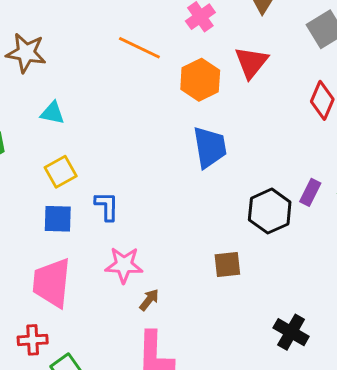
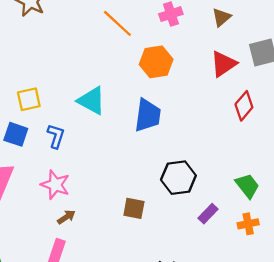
red triangle: (251, 62) -> (223, 64), moved
cyan triangle: (52, 113) -> (92, 101), moved, size x1.5
purple rectangle: (310, 192) -> (208, 214), moved

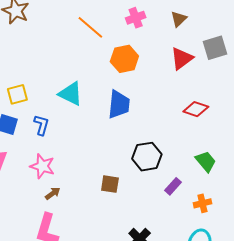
red diamond: (244, 106) -> (196, 109), moved, turned 70
orange cross: (248, 224) -> (202, 203), moved

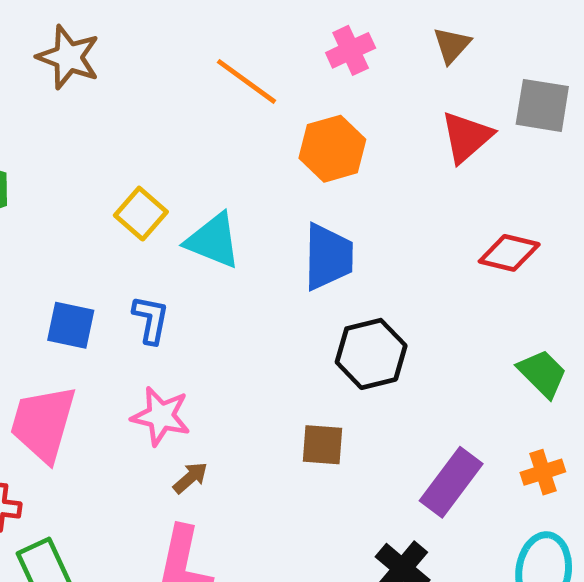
gray square: (215, 48) -> (542, 105), turned 30
yellow square: (17, 94) -> (141, 214), moved, turned -30
black hexagon: (147, 157) -> (371, 354), moved
purple rectangle: (173, 186) -> (451, 482), moved, size x1.6

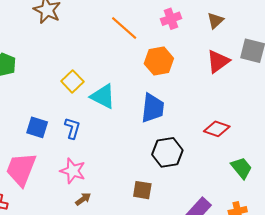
red diamond: (509, 253) -> (217, 129), moved

